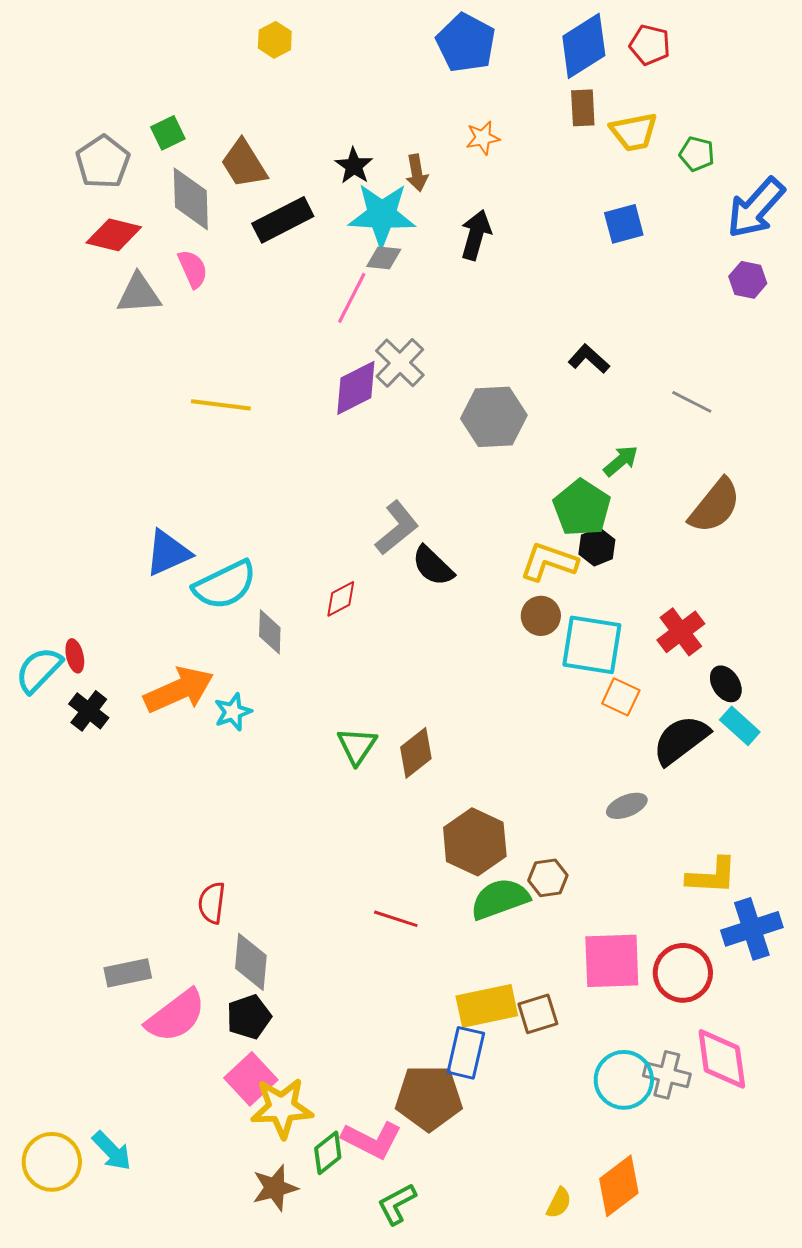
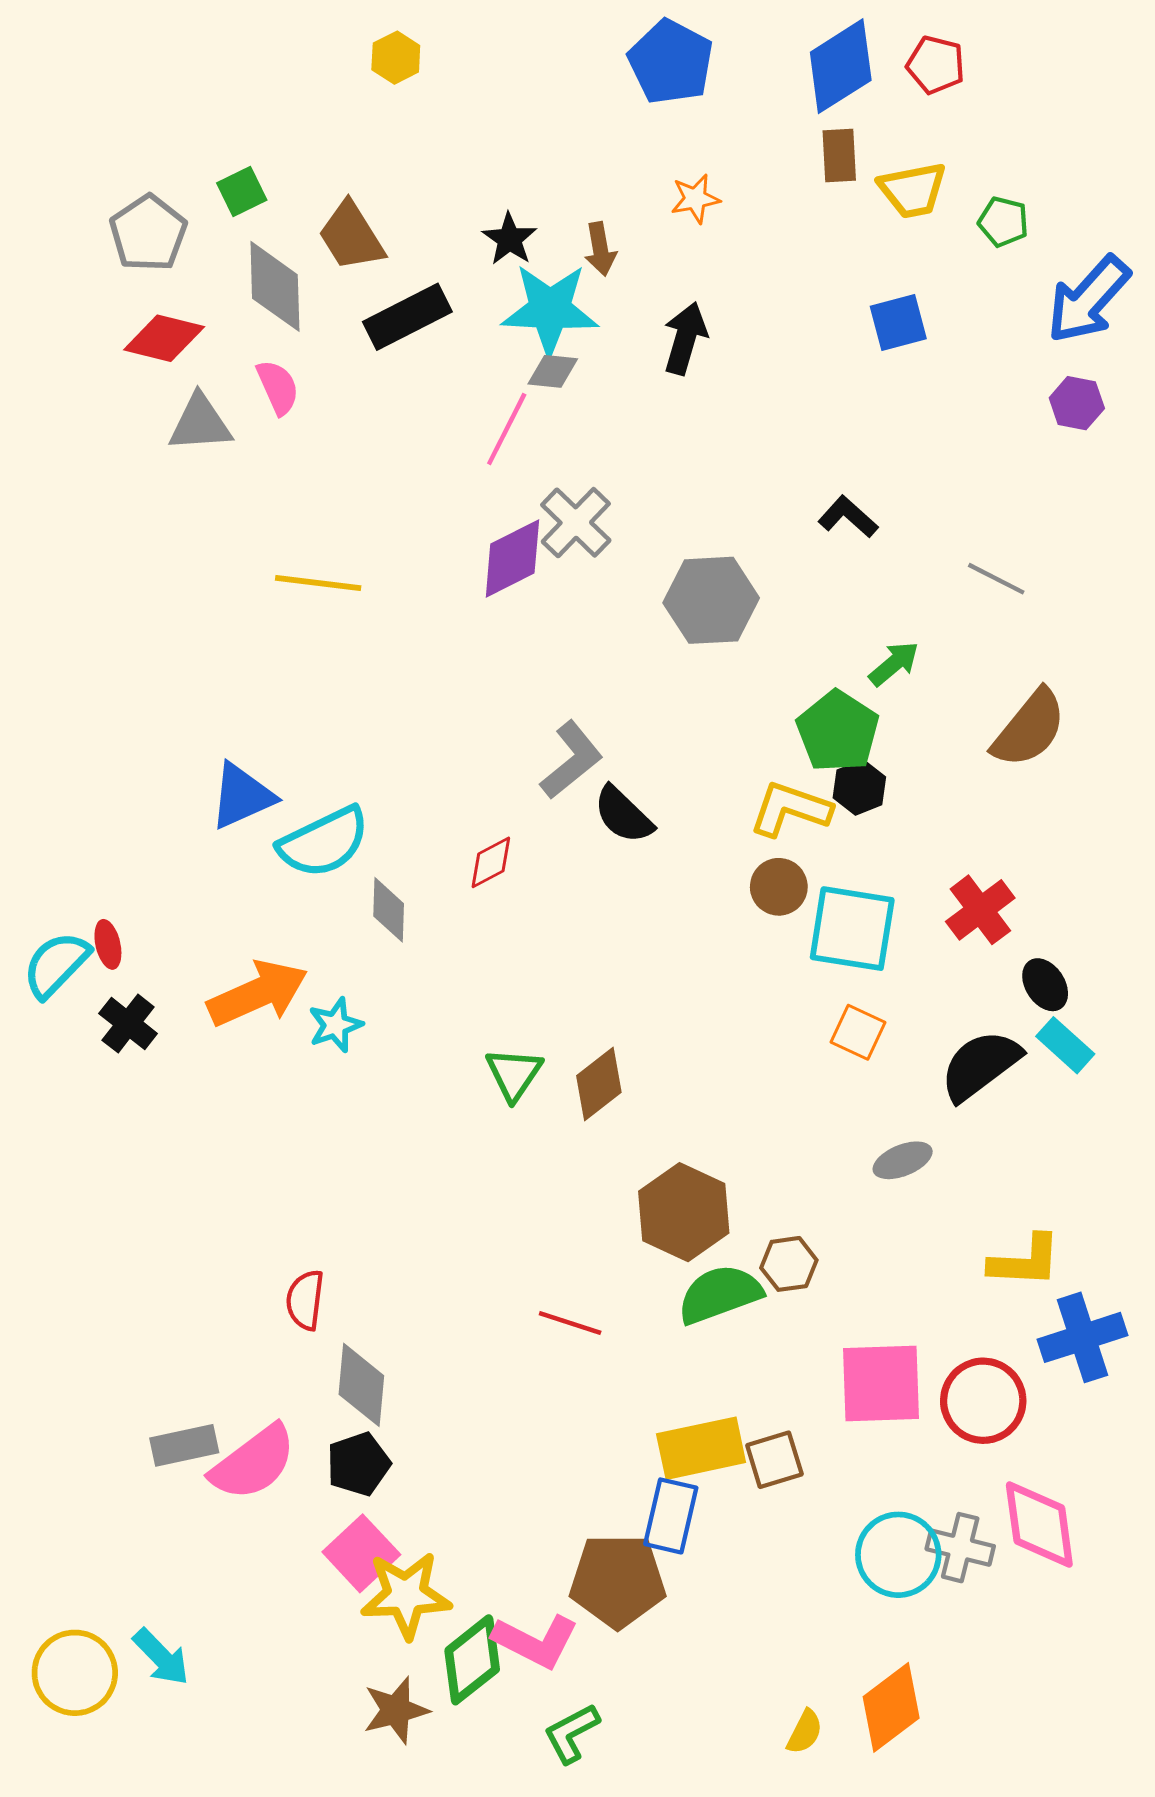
orange square: (621, 697) -> (858, 1032), moved
gray rectangle: (128, 973) -> (184, 1445), moved
green diamond: (328, 1153) -> (472, 1660), size x1.4

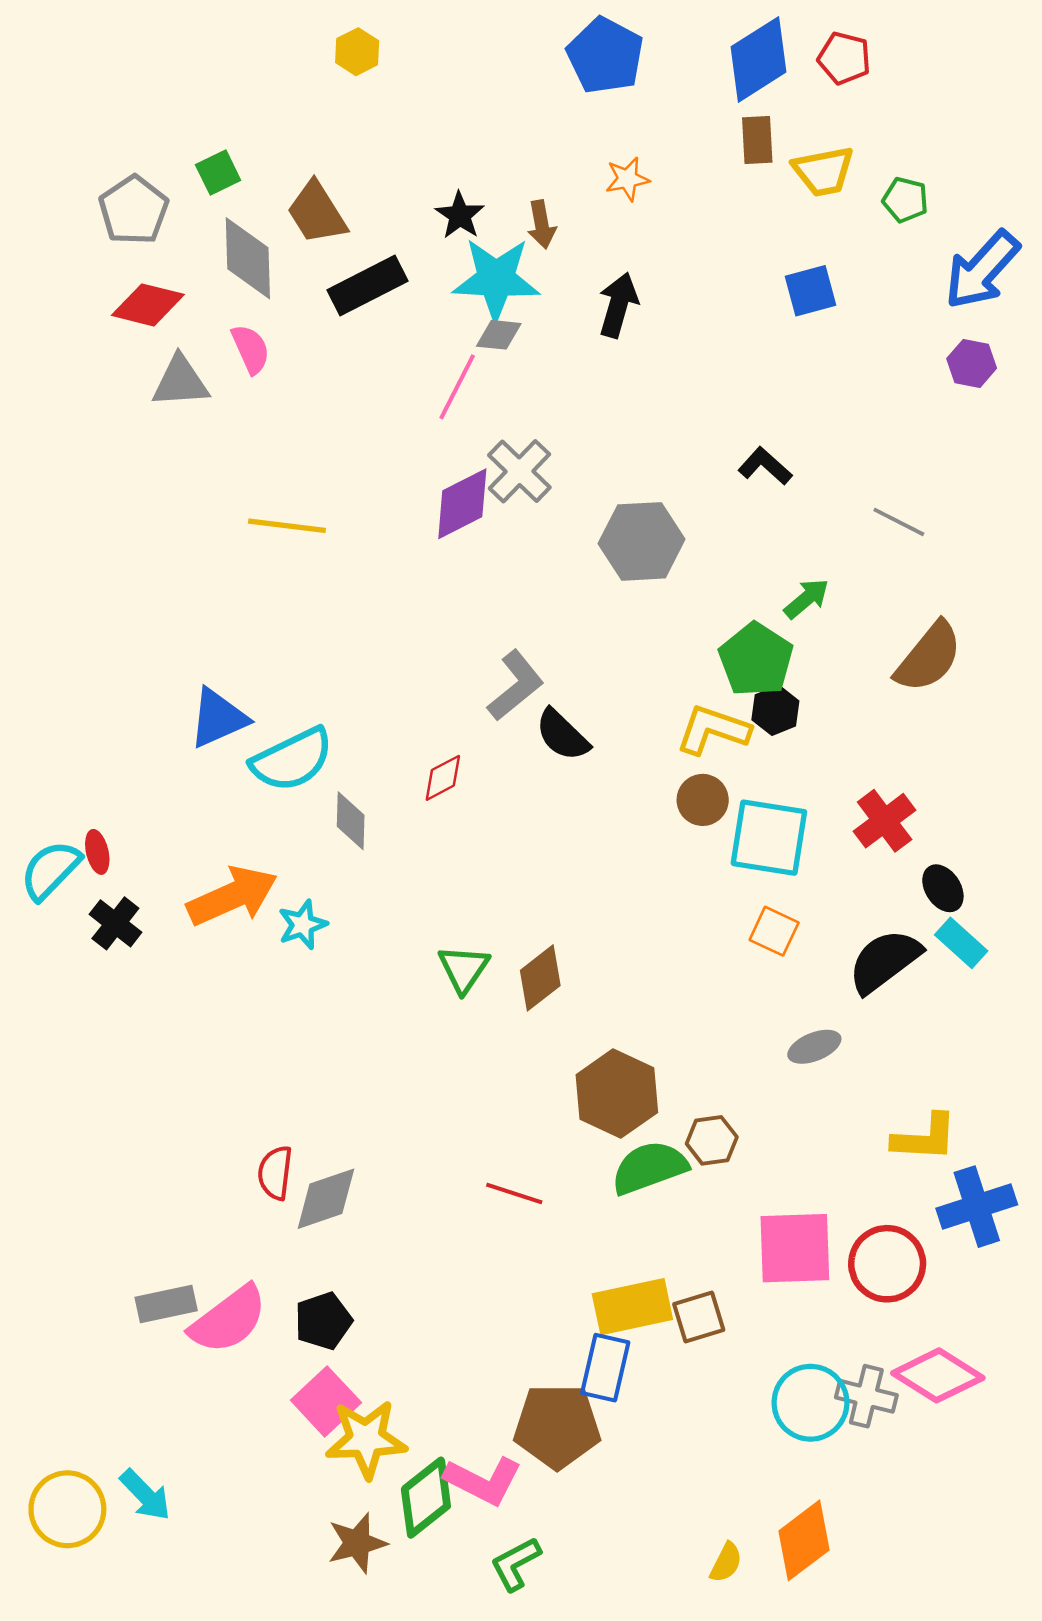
gray diamond: (361, 1385) -> (326, 1199), moved, turned 66
pink diamond: (1039, 1525) -> (938, 1375), turned -50

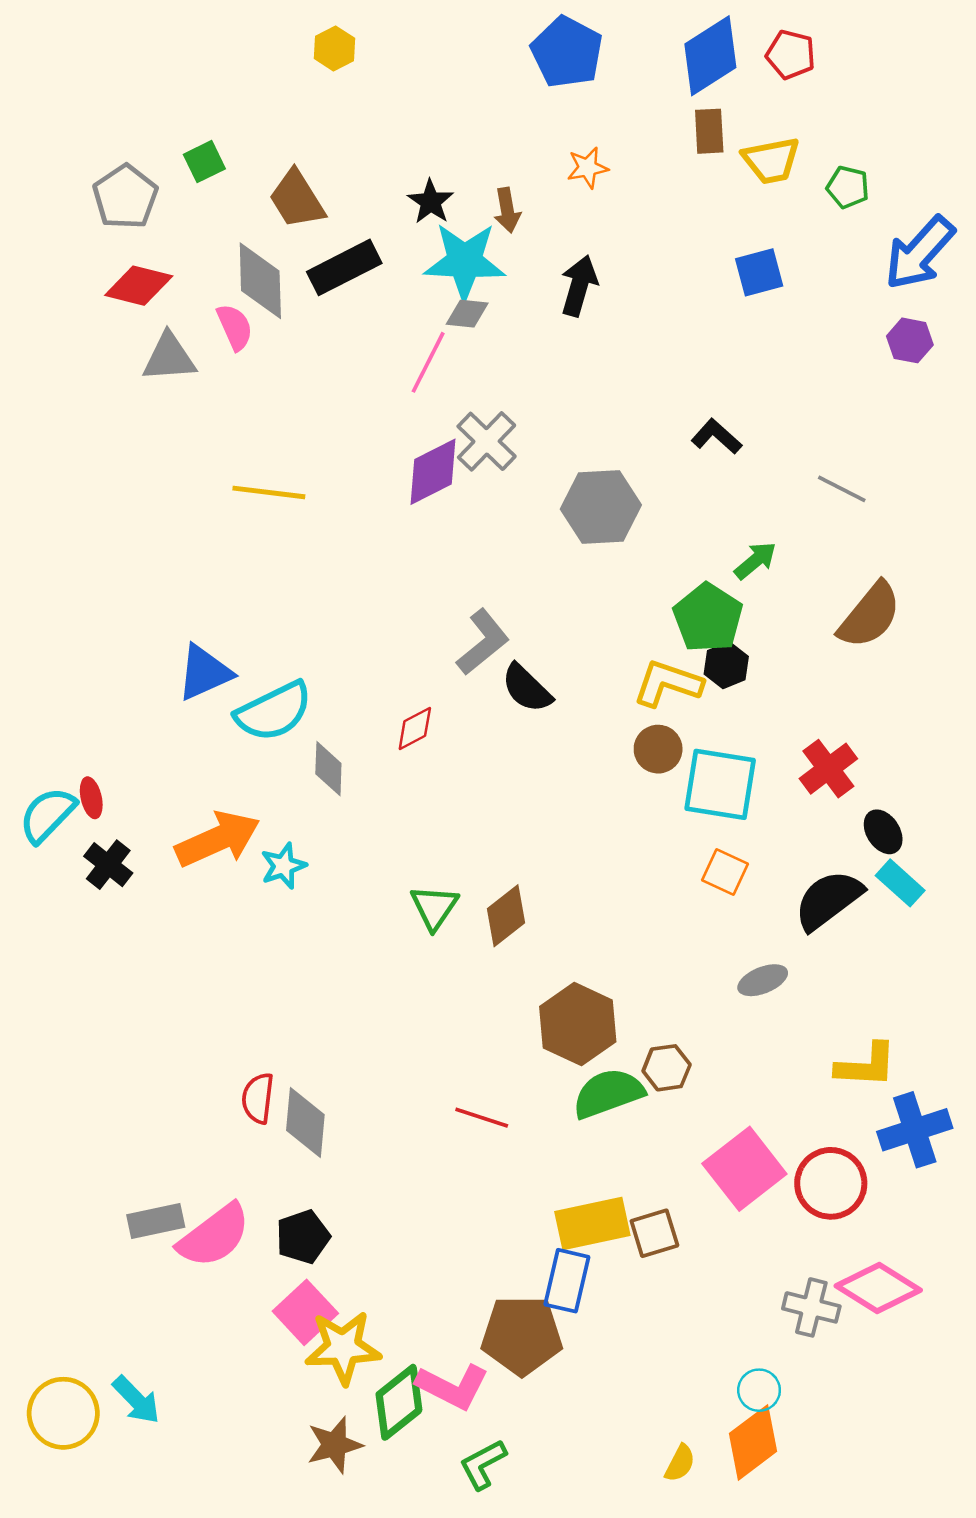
gray diamond: (248, 258) -> (260, 281), moved
gray diamond: (326, 1199) -> (305, 1123), turned -66
pink square: (795, 1248) -> (744, 1169), turned -36
cyan circle: (810, 1403) -> (759, 1390), moved, size x0.6

